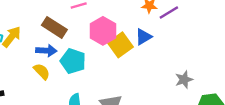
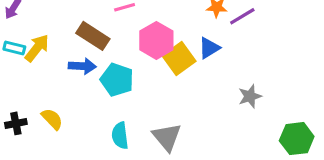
yellow semicircle: (42, 71) -> (52, 119), moved
gray star: (184, 80) -> (250, 96), moved

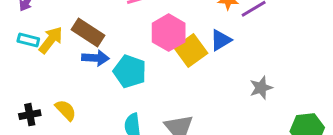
brown rectangle: (93, 36) -> (88, 33), moved

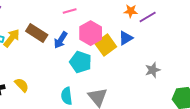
blue arrow: (95, 58) -> (61, 40), moved, turned 120
cyan pentagon: (130, 71) -> (81, 62), moved

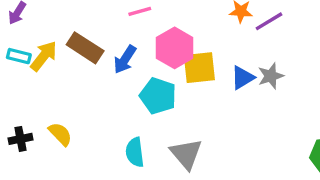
blue triangle: (126, 38) -> (243, 78), moved
yellow square: (106, 45) -> (199, 68), turned 30
gray star: (153, 70) -> (271, 76), moved

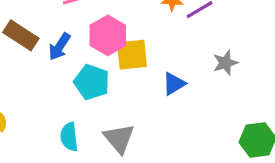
gray star: (271, 76) -> (225, 63), moved
blue triangle: (243, 78) -> (174, 84), moved

